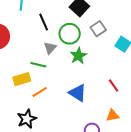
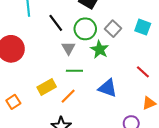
gray square: (98, 29) -> (113, 29), moved
green line: (38, 65) -> (74, 71), moved

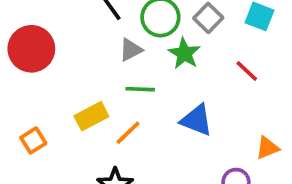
gray triangle: (68, 48) -> (131, 50), turned 32
red line: (143, 72) -> (247, 71), moved

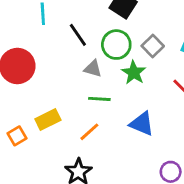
gray triangle: (131, 50) -> (93, 69), turned 42
yellow rectangle: (91, 116) -> (48, 120), moved

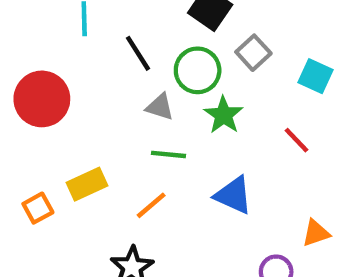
gray square: (153, 46) -> (253, 53), moved

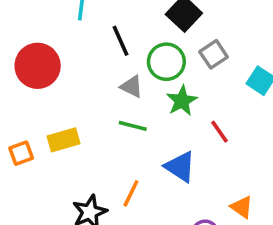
red line: (296, 140) -> (220, 132), moved
orange line: (151, 205) -> (131, 193), moved, turned -32
orange triangle: (316, 233) -> (242, 207), turned 45

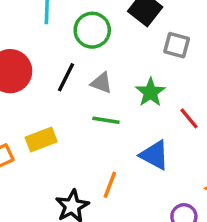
black line: (120, 41) -> (66, 77), moved, turned 56
gray square: (214, 54) -> (177, 45), turned -36
green circle: (166, 62) -> (92, 30), moved

